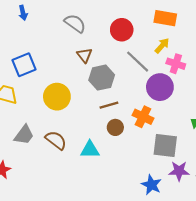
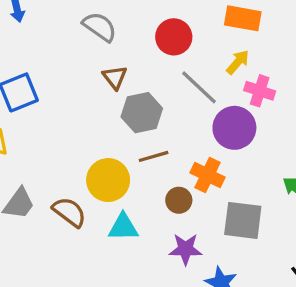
yellow circle: (57, 97) -> (108, 180), moved
brown circle: (115, 127) -> (179, 200), moved
purple star: (179, 171) -> (186, 249), moved

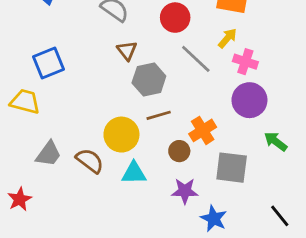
purple circle: (234, 128) -> (249, 100), moved
orange cross: (207, 175) -> (203, 130), turned 32

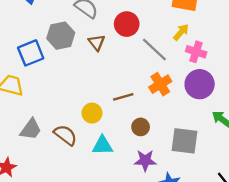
red circle: (175, 18) -> (127, 24), moved
gray hexagon: (149, 79) -> (61, 36), moved
orange cross: (203, 130) -> (160, 84), moved
yellow circle: (121, 135) -> (92, 113), size x0.7

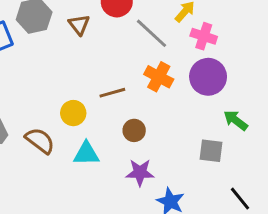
orange cross: (160, 84) -> (159, 77), turned -30
gray square: (185, 141) -> (211, 151), moved, size x0.7

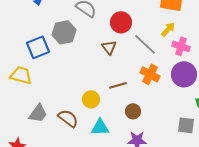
brown triangle: (79, 25) -> (109, 47), moved

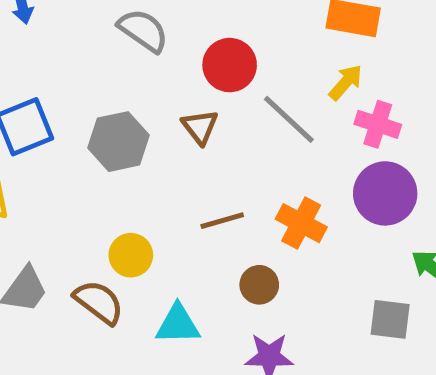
gray hexagon: (64, 32) -> (118, 142), moved
orange cross: (150, 74) -> (301, 223), moved
yellow circle: (91, 99) -> (131, 255), moved

